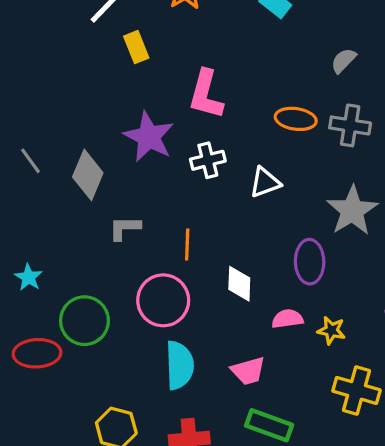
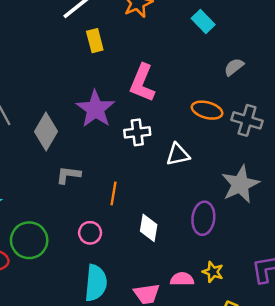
gray semicircle: (343, 60) -> (234, 67), moved
pink circle: (163, 300) -> (90, 233), size x0.6
pink semicircle: (287, 319) -> (182, 279), moved

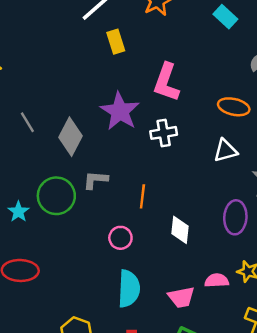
white triangle: (178, 155) -> (225, 151), moved
green circle: (29, 240) -> (56, 196), moved

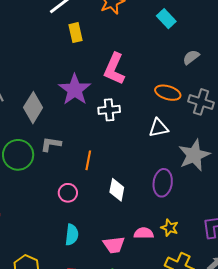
cyan semicircle: (129, 289) -> (72, 235), size x0.7

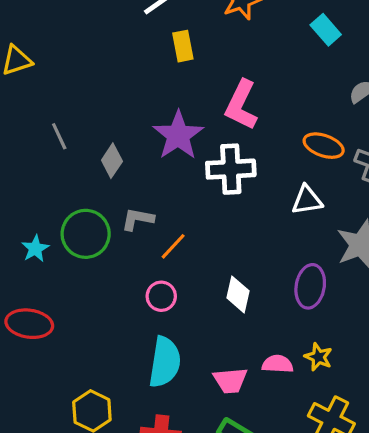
gray diamond: (33, 108) -> (112, 161), size x0.7
white cross: (109, 110) -> (231, 169), size x1.4
orange line: (88, 160) -> (173, 246), moved, turned 30
cyan semicircle: (72, 235) -> (165, 362), size x1.5

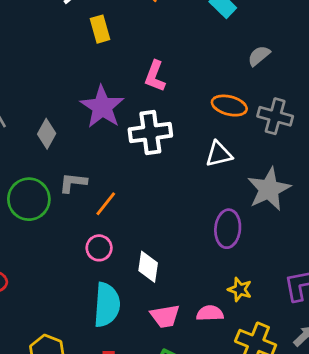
pink L-shape: (241, 105) -> (155, 76), size x0.7
white diamond: (238, 294) -> (148, 267), moved
pink semicircle: (278, 364) -> (210, 313), moved

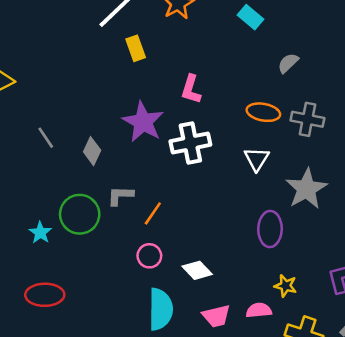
white triangle: (219, 154) -> (257, 159), turned -40
white diamond: (148, 267) -> (197, 270), turned -48

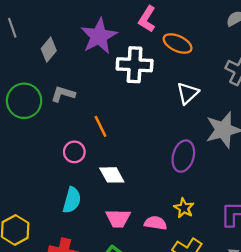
orange ellipse: (263, 112) -> (178, 44), moved
orange line: (153, 213) -> (101, 126), moved, turned -75
cyan semicircle: (161, 309) -> (72, 200), size x0.7

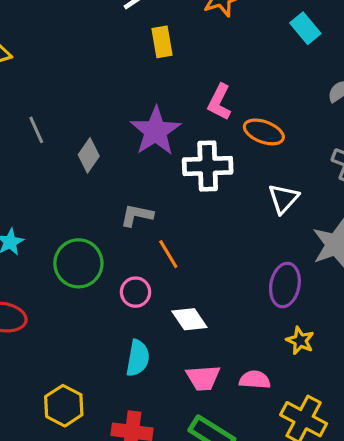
gray L-shape: (63, 94) -> (137, 215), moved
green circle: (24, 101) -> (78, 263), moved
yellow star: (184, 208) -> (300, 341), moved

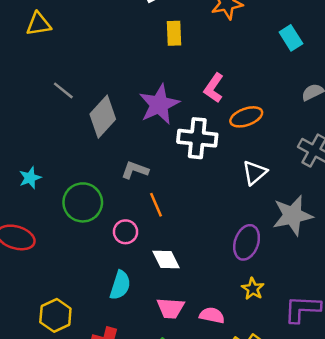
gray line: (36, 130) -> (63, 90), turned -35
orange ellipse: (264, 132) -> (246, 117), turned -48
gray diamond: (89, 155) -> (103, 117), size x1.5

